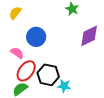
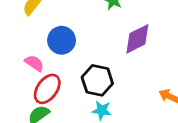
black hexagon: (48, 75) -> (97, 80), moved

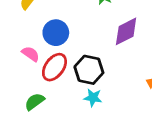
red ellipse: (47, 89) -> (54, 67), moved

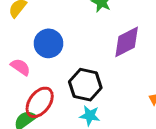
red ellipse: (54, 67) -> (40, 102), moved

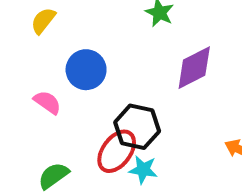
red ellipse: (40, 102) -> (117, 151), moved

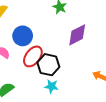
red ellipse: (117, 151) -> (33, 56), moved

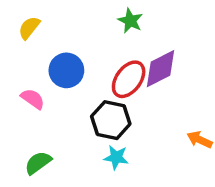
red ellipse: (33, 56) -> (129, 79), moved

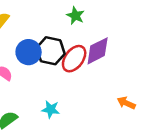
black hexagon: (111, 120) -> (51, 51), moved
cyan star: (116, 157) -> (51, 109), moved

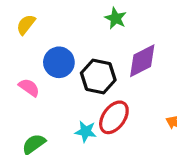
black hexagon: (51, 51) -> (98, 76), moved
red ellipse: (74, 59) -> (114, 117), moved

